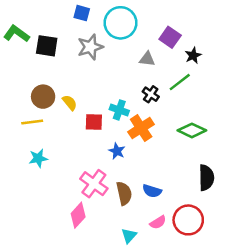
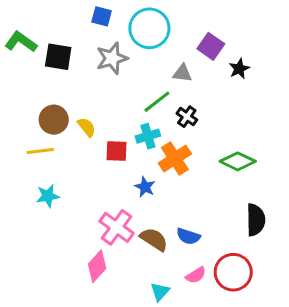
green line: (180, 82) -> (157, 102), moved
cyan cross: (119, 110) -> (148, 136), turned -36
brown semicircle: (124, 193) -> (154, 239), turned -45

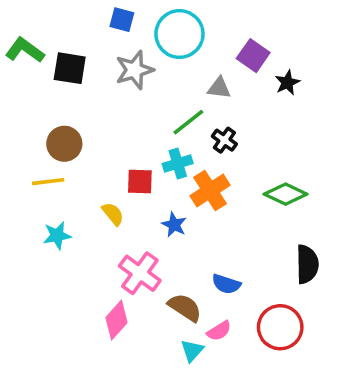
yellow semicircle: (87, 127) -> (113, 214), moved
brown semicircle: (154, 239) -> (185, 307), moved
pink semicircle: (196, 275) -> (219, 331), moved

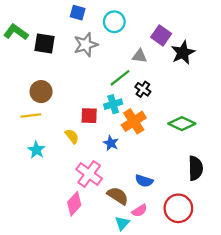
cyan circle: (179, 34) -> (114, 22), size x0.7
black star: (287, 83) -> (183, 53), size x1.5
cyan star: (57, 235) -> (36, 150), turned -30

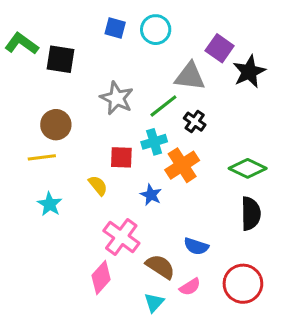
blue square: (78, 13) -> (115, 28), moved
gray star: (86, 45) -> (117, 98), moved, turned -30
gray triangle: (139, 56) -> (190, 76), size x1.5
black semicircle: (196, 168) -> (251, 214), moved
cyan triangle: (122, 223) -> (154, 302), moved

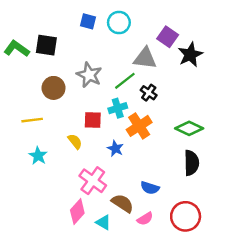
green L-shape: (22, 44) -> (17, 49), moved
brown circle: (56, 125) -> (54, 88), moved
cyan triangle: (154, 302) -> (103, 222), moved, turned -42

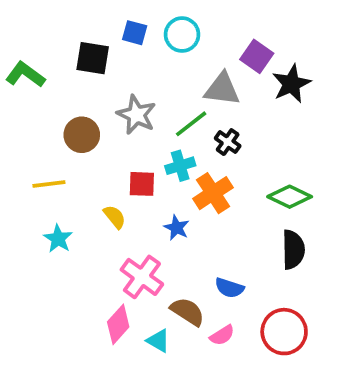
black square: (46, 45) -> (93, 58), moved

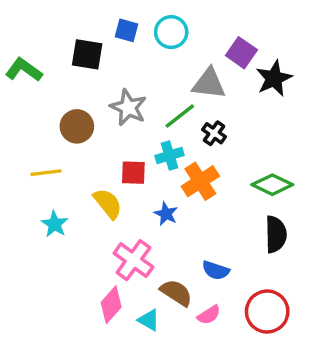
yellow semicircle: (115, 217) -> (108, 204), size x1.4

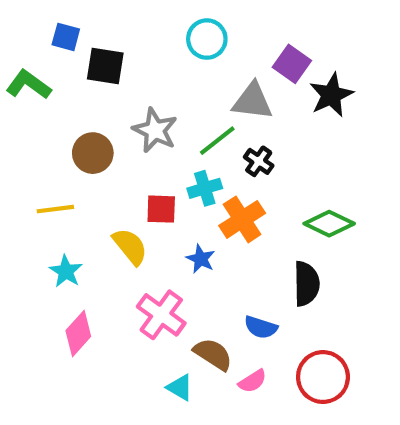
blue square: (127, 30) -> (66, 37), moved
black semicircle: (276, 234) -> (306, 284), moved
pink diamond: (111, 305) -> (78, 333), moved

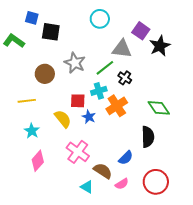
green diamond: (329, 224) -> (159, 108), turned 30
blue star: (201, 259) -> (89, 117), moved
blue semicircle: (261, 327) -> (126, 158), turned -63

